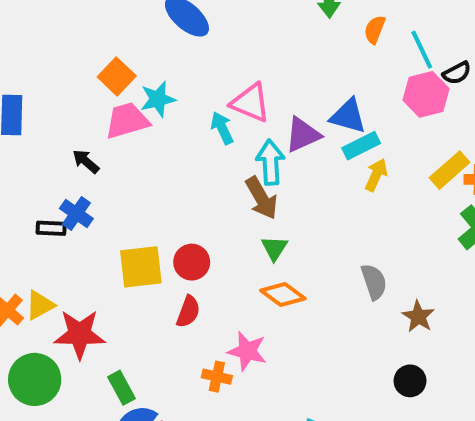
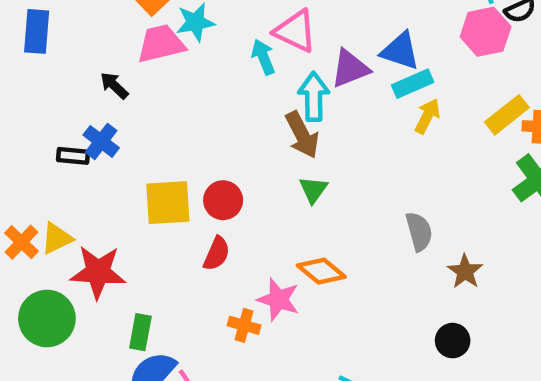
orange diamond: (283, 294) -> (321, 271), moved
green rectangle: (122, 388) -> (140, 332), turned 36

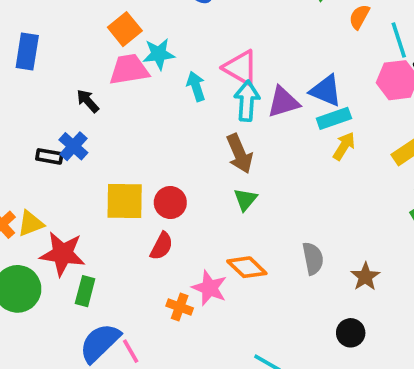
cyan arrow: (263, 57) -> (196, 86), moved
cyan arrow: (314, 97) -> (247, 101), moved
gray semicircle: (419, 231) -> (313, 258), moved
green rectangle: (140, 332) -> (85, 291), moved

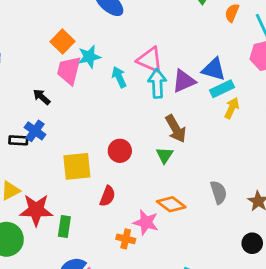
pink trapezoid: (129, 69) -> (69, 70), turned -60
brown arrow: (240, 154) -> (176, 129), moved
red circle: (170, 203) -> (120, 151), moved
green rectangle: (85, 291) -> (64, 226), moved

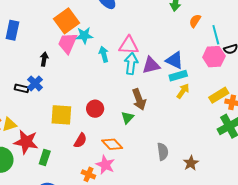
orange square: (63, 41) -> (66, 21), size x1.4
pink triangle: (150, 60) -> (129, 45), turned -30
black arrow: (42, 97) -> (44, 59), turned 48
orange diamond: (171, 204) -> (112, 144), moved

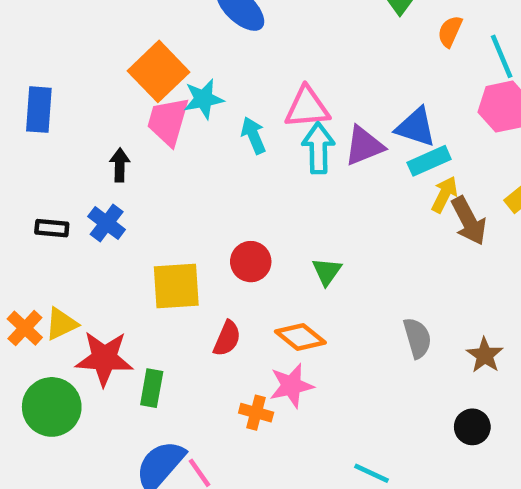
black rectangle: (22, 88) -> (52, 228), moved
brown arrow: (139, 99) -> (469, 221), moved
pink star: (105, 165) -> (291, 386), turned -30

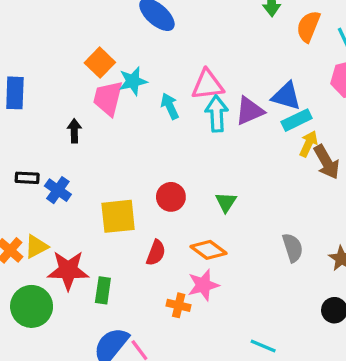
orange semicircle: (450, 31) -> (308, 26), size x1.4
orange square: (159, 71) -> (100, 63), size x0.7
blue cross: (107, 223) -> (58, 190), moved

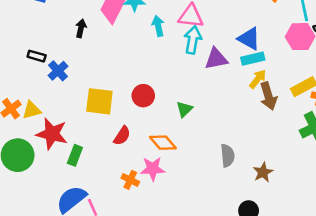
purple triangle: (249, 111) -> (216, 59), moved

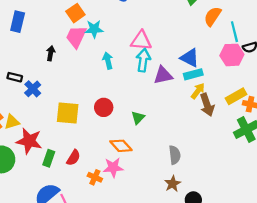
cyan arrow: (158, 26) -> (108, 61), moved
red semicircle: (122, 136) -> (73, 158), moved
brown star: (263, 172) -> (173, 184), moved

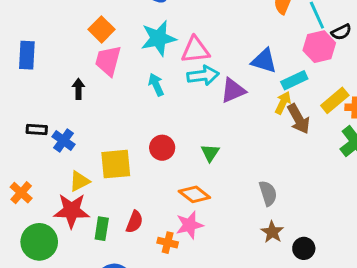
cyan star: (94, 29) -> (158, 38), moved, size x1.4
cyan arrow: (143, 60) -> (203, 75), turned 85
cyan rectangle: (193, 74) -> (294, 80), moved
yellow triangle: (12, 122) -> (79, 181), moved

